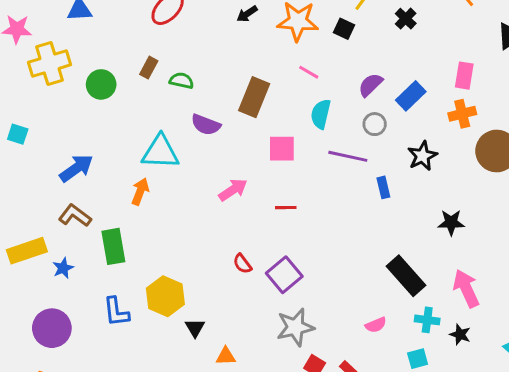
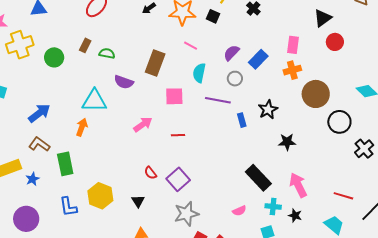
black star: (422, 156) -> (268, 110), moved
black triangle: (195, 328) -> (138, 201), moved

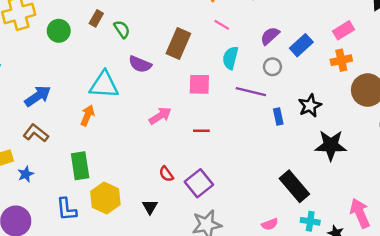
pink rectangle: (293, 45) -> (344, 30), turned 48
green semicircle: (107, 53) -> (122, 29), turned 42
black star: (287, 142) -> (331, 145), size x1.5
green rectangle: (65, 164) -> (80, 166), moved
pink arrow: (298, 185) -> (360, 213), moved

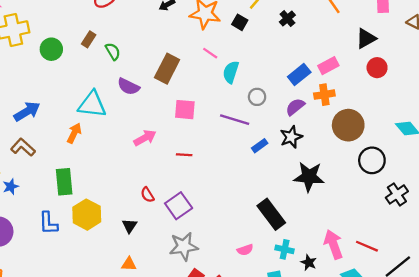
purple semicircle: (270, 36) -> (295, 107), moved
blue rectangle: (301, 45) -> (299, 74), moved
cyan semicircle: (230, 58) -> (231, 72), moved
blue rectangle: (278, 117) -> (260, 146), turned 63

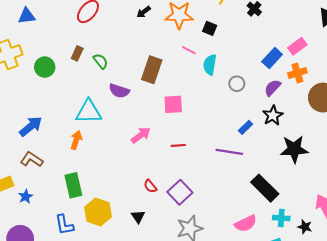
black square: (240, 22) -> (210, 28), moved
purple line: (235, 120) -> (229, 152), moved
pink semicircle: (245, 250) -> (246, 224), size x1.5

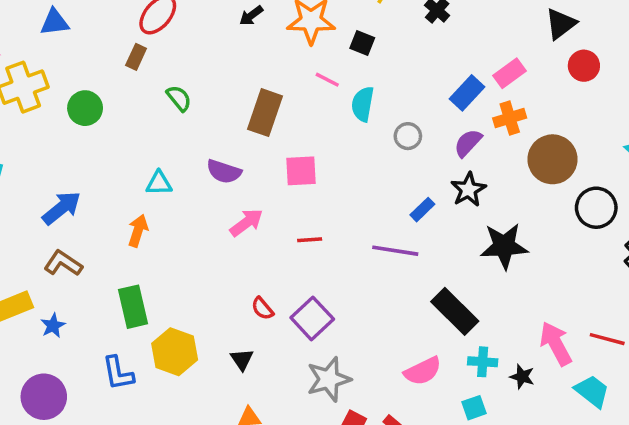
brown rectangle: (77, 53) -> (136, 57), moved
purple semicircle: (119, 91) -> (224, 172), moved
cyan triangle: (89, 112) -> (159, 183), size x0.6

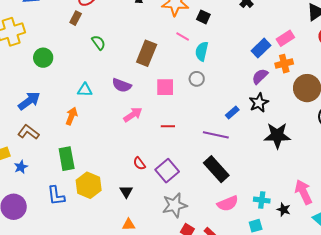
green circle: (85, 108) -> (43, 58), moved
gray circle: (408, 136) -> (197, 79), moved
black rectangle: (455, 311) -> (216, 169), moved

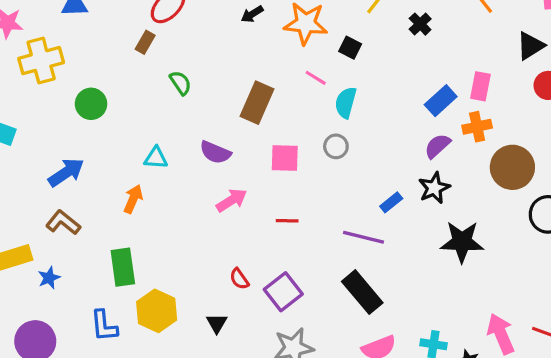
pink rectangle: (285, 38) -> (480, 86), turned -48

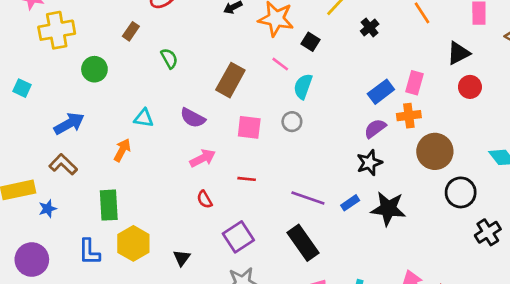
brown rectangle: (145, 42) -> (131, 31), moved
blue rectangle: (391, 202) -> (350, 203), moved
red semicircle: (239, 279) -> (205, 199), moved

